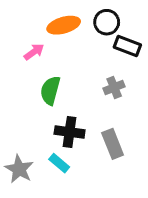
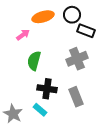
gray cross: (114, 87) -> (77, 59), size x1.5

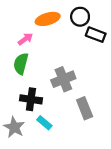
gray cross: (77, 59) -> (63, 79), moved
green semicircle: (34, 61) -> (21, 64), moved
black cross: (47, 89) -> (31, 99), moved

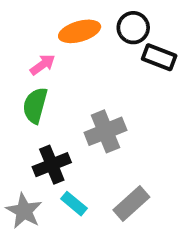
black cross: (31, 99) -> (52, 165), turned -30
gray rectangle: (85, 108) -> (131, 204), moved, turned 70

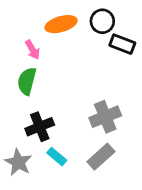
pink arrow: (43, 65) -> (33, 50), turned 96
gray cross: (105, 131) -> (105, 117), moved

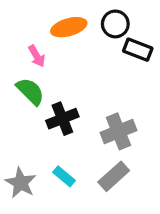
green semicircle: (27, 81) -> (30, 91), turned 120
black cross: (40, 127) -> (62, 119), moved

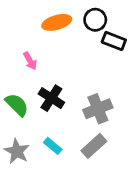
pink arrow: (37, 56) -> (30, 61), moved
green semicircle: (30, 91) -> (17, 105), moved
black cross: (62, 119) -> (51, 98), turned -35

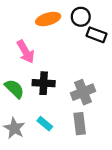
pink arrow: (30, 61) -> (26, 52), size x1.5
black cross: (51, 98) -> (44, 83), turned -30
gray rectangle: (94, 146) -> (80, 124), turned -55

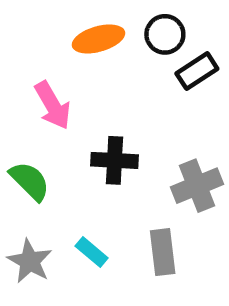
black rectangle: (96, 35) -> (197, 71), turned -54
black cross: (44, 83) -> (114, 160), moved
gray cross: (83, 92) -> (197, 186), moved

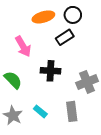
black rectangle: (197, 71) -> (65, 37), moved

